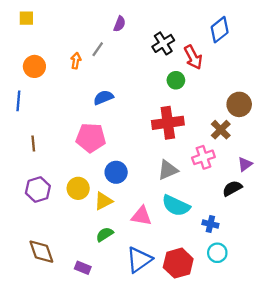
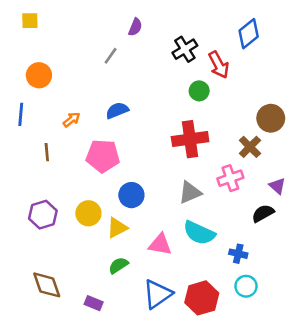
orange arrow: (76, 61) -> (72, 120), moved, turned 42
brown line: (33, 144) -> (47, 152), moved
purple triangle: (245, 164) -> (277, 186), turned -42

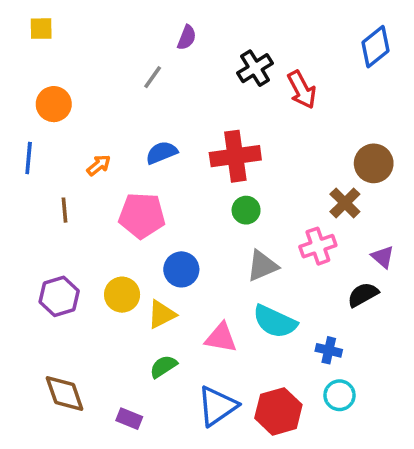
blue diamond: (249, 34) -> (375, 47), moved
green circle: (199, 91) -> (246, 210), moved
red cross: (190, 139) -> (235, 156), moved

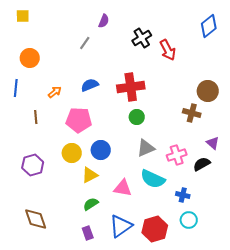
brown cross: (345, 203) -> (192, 113), turned -30
pink cross: (318, 246) -> (177, 155), moved
yellow circle: (122, 295) -> (72, 153), moved
purple rectangle: (129, 419) -> (88, 233), moved, turned 48

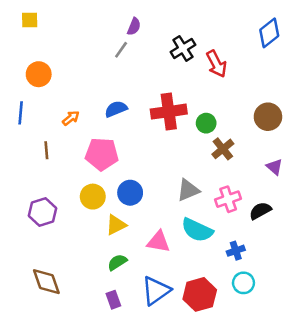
gray line: (85, 43) -> (121, 50), moved
brown cross: (192, 113) -> (223, 149), moved, turned 36
green circle: (137, 117) -> (206, 123), moved
purple triangle: (213, 143) -> (274, 167), moved
blue cross: (183, 195) -> (236, 251), turned -32

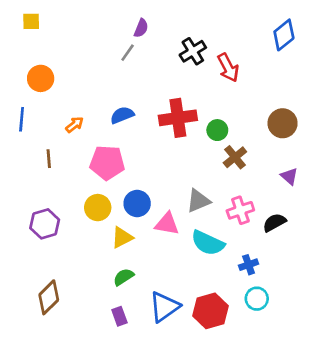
pink triangle: (158, 242) -> (167, 224), moved
brown diamond: (46, 282) -> (49, 297), turned 64

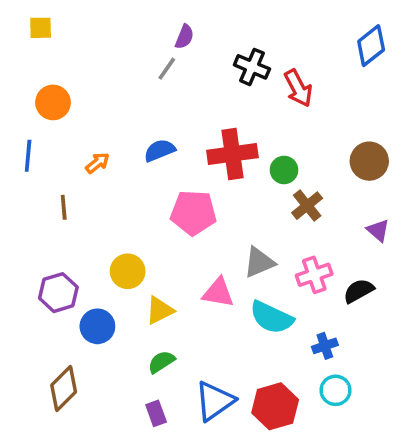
black cross: (193, 51) -> (252, 67), turned -35
pink pentagon: (107, 163) -> (193, 213), moved
blue circle: (137, 203) -> (97, 326), moved

